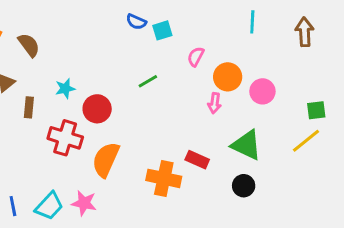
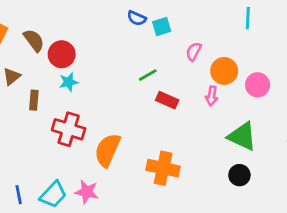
red circle: (97, 109) -> (62, 54), moved
red rectangle: (197, 160) -> (167, 100), moved

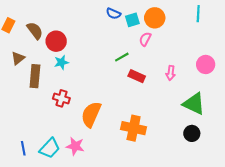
pink semicircle: (194, 51) -> (145, 39), moved
orange circle: (224, 71) -> (155, 18), moved
brown rectangle: (34, 100) -> (35, 76), size x1.5
red cross: (69, 129) -> (61, 98), size x0.7

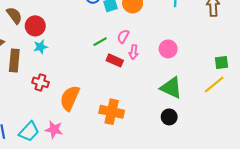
pink semicircle: (145, 39) -> (123, 36), moved
pink circle: (206, 64) -> (168, 49), moved
pink arrow: (171, 73) -> (134, 52), moved

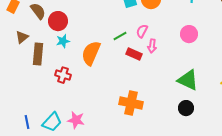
pink circle: (168, 49) -> (189, 34), moved
orange semicircle: (70, 98) -> (91, 53), moved

